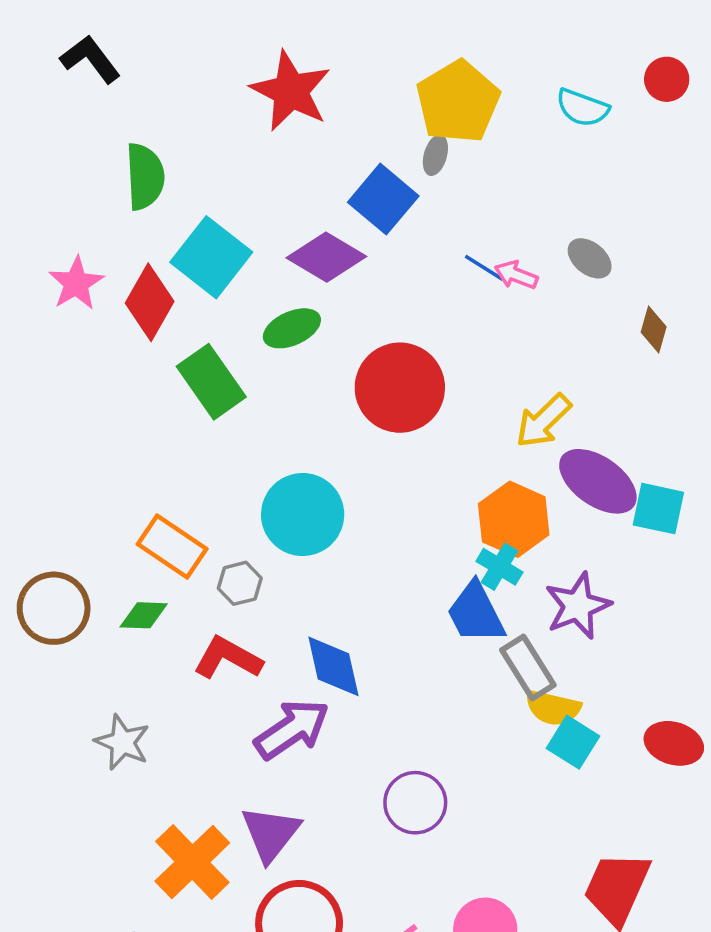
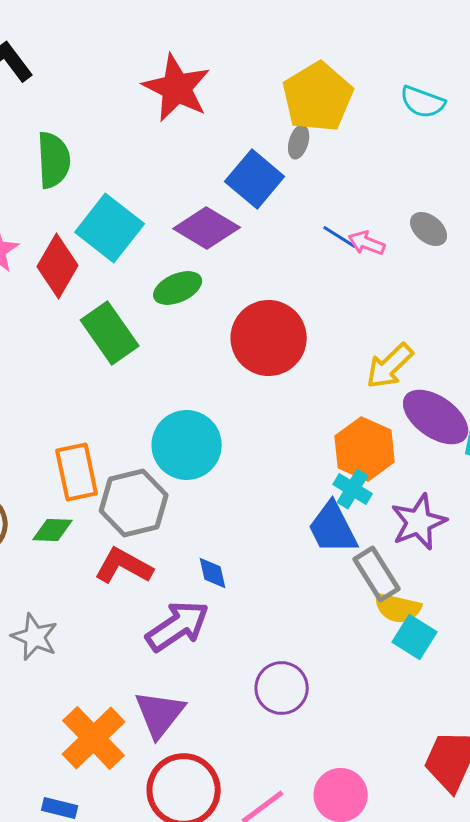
orange rectangle: (172, 547) -> (77, 472), turned 44
gray hexagon: (240, 583) -> (134, 503), size x1.8
blue diamond: (333, 666) -> (213, 573), size x0.6

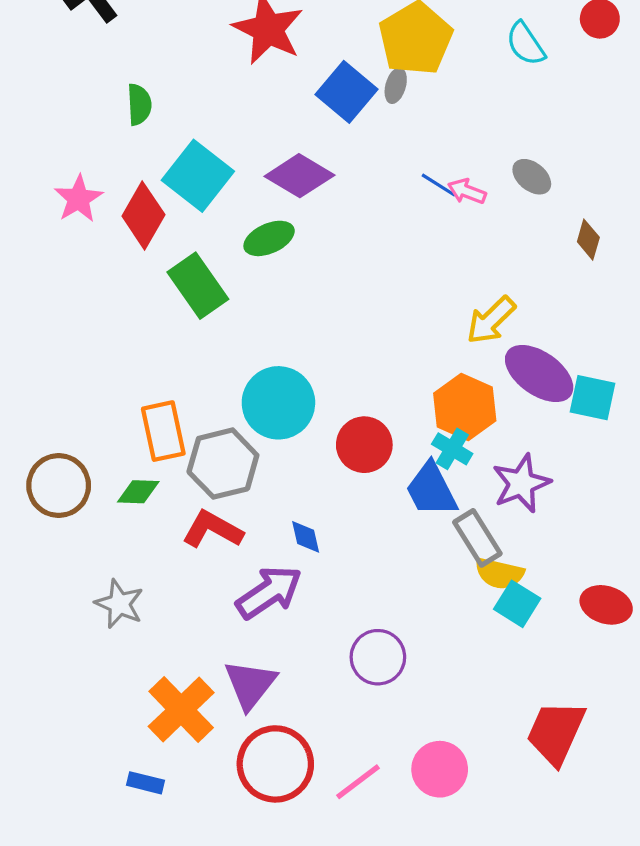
cyan semicircle: (423, 102) -> (525, 44), turned 36
green semicircle: (54, 160) -> (139, 104), size x0.7
blue square: (255, 179) -> (346, 92), moved
red circle: (269, 338) -> (364, 445), moved, size x0.7

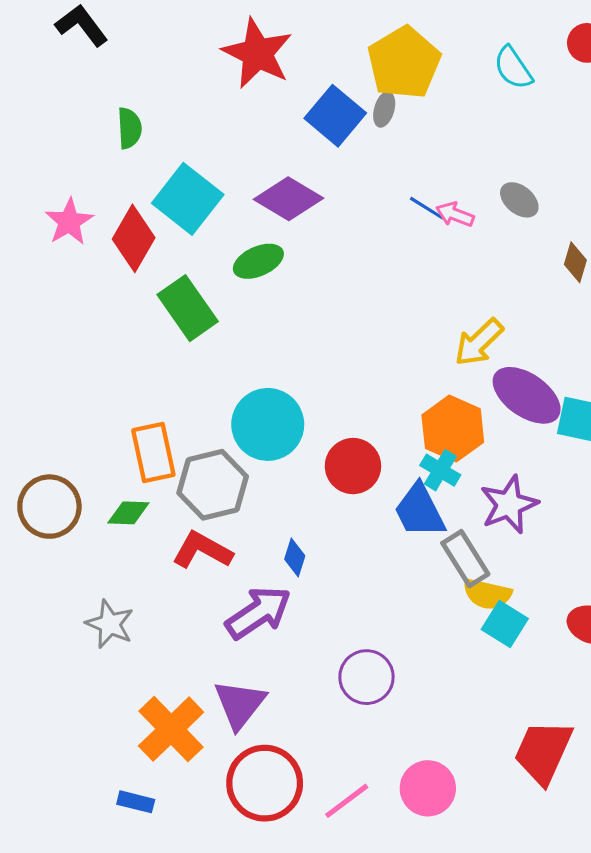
blue diamond: (306, 537) -> (295, 558), turned 30

